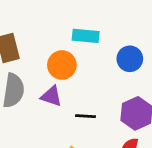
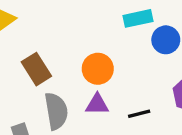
cyan rectangle: (86, 36) -> (138, 18), moved

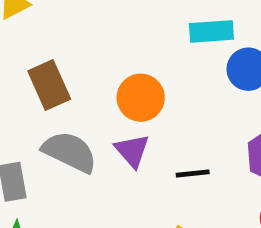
purple triangle: (97, 104) -> (132, 151), turned 40
gray semicircle: (56, 111) -> (70, 152), turned -63

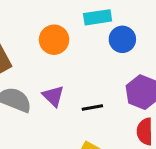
orange circle: (141, 98) -> (54, 40), moved

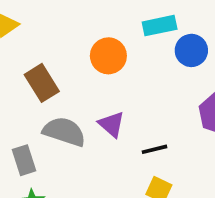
black line: (92, 108) -> (155, 149), moved

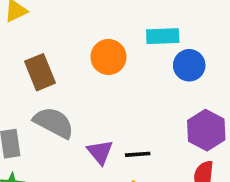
purple triangle: (112, 124) -> (100, 152), moved

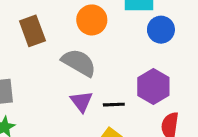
gray semicircle: (54, 123) -> (79, 63), moved
purple hexagon: (206, 130) -> (153, 86), moved

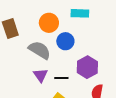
blue circle: (161, 30) -> (65, 41), moved

